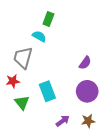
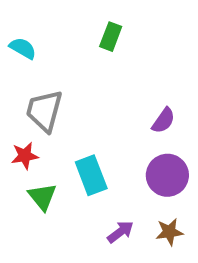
green rectangle: (48, 19) -> (111, 37), moved
cyan semicircle: (39, 36) -> (23, 48), moved

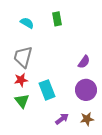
green rectangle: (111, 37) -> (57, 19), turned -32
cyan semicircle: (23, 48) -> (27, 23), moved
red star: (25, 156) -> (21, 80), moved

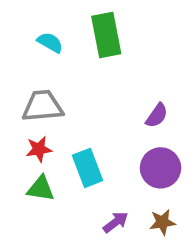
green rectangle: (57, 19) -> (106, 35), size x1.6
gray trapezoid: (23, 57) -> (43, 106), turned 70
green triangle: (22, 101) -> (41, 189), turned -42

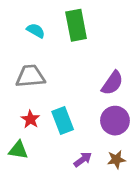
purple semicircle: (157, 115) -> (112, 83), size x1.4
red star: (39, 149) -> (30, 119), moved, turned -30
green triangle: (41, 189) -> (18, 150), moved

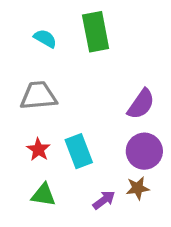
green triangle: (18, 150) -> (43, 195), moved
brown star: (116, 159) -> (138, 188), moved

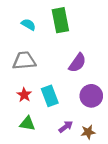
purple semicircle: (141, 104) -> (77, 63), moved
brown star: (138, 188) -> (88, 132), moved

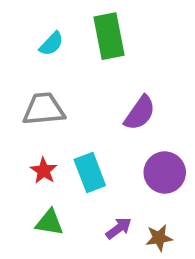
cyan semicircle: (28, 24) -> (51, 44), turned 104

